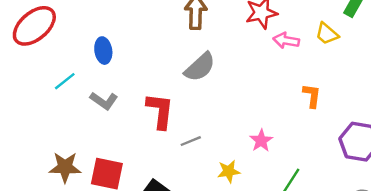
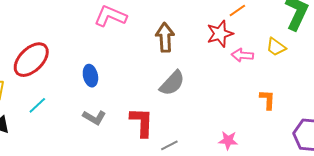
cyan line: (65, 81) -> (37, 105), moved
pink star: (261, 141) -> (228, 140), turned -30

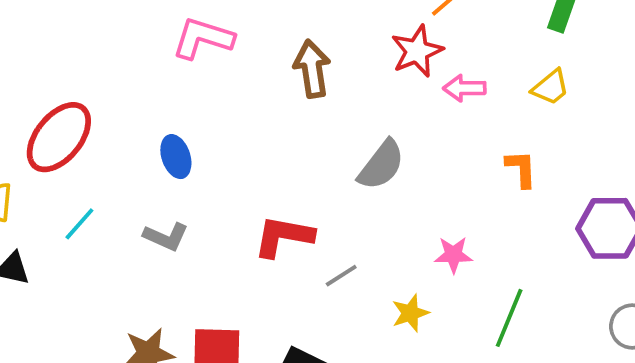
yellow trapezoid: (276, 47) -> (551, 87), moved, turned -70
gray semicircle: (172, 83) -> (381, 165), moved
gray L-shape: (94, 117) -> (166, 237), moved
red L-shape: (142, 122) -> (284, 236), turned -76

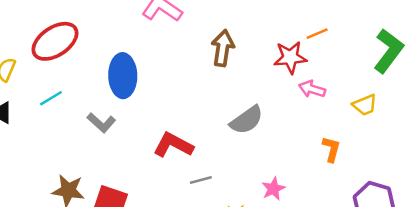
blue ellipse: (176, 157) -> (123, 76), size x1.6
pink star: (453, 255) -> (273, 189), turned 30

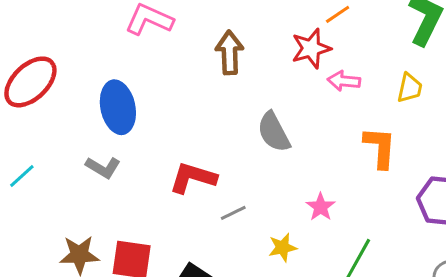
cyan line: (51, 98) -> (22, 176), moved
yellow trapezoid: (365, 105) -> (410, 88), turned -45
gray semicircle: (247, 120) -> (274, 132), turned 108
orange L-shape: (331, 149) -> (380, 147), size x1.4

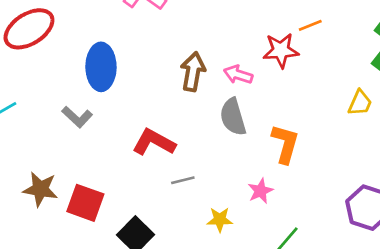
brown arrow: (230, 53) -> (193, 72), moved
pink arrow: (344, 81) -> (238, 75), moved
orange L-shape: (380, 147) -> (285, 144), moved

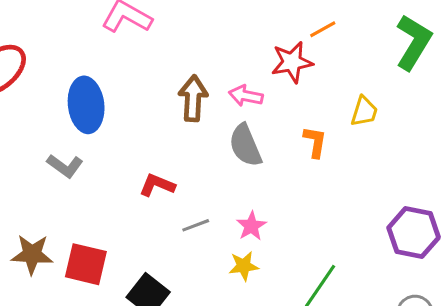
yellow trapezoid: (360, 103) -> (364, 111), moved
red L-shape: (154, 142) -> (157, 185), size x0.7
orange L-shape: (285, 144) -> (315, 142), moved, size x0.7
pink star: (260, 191) -> (251, 226), moved

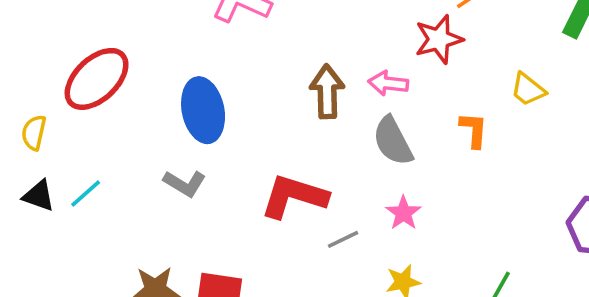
yellow trapezoid: (364, 111) -> (528, 89), turned 116
red L-shape: (157, 185) -> (294, 196), size x1.6
pink star: (251, 226) -> (403, 213), moved

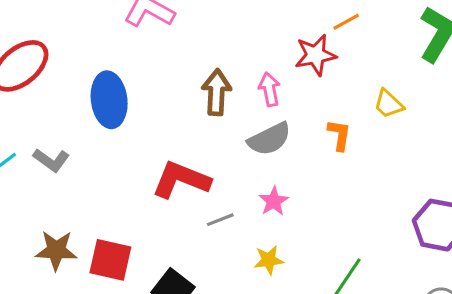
pink arrow: (388, 83) -> (269, 89), turned 68
gray semicircle: (393, 141) -> (269, 139), turned -93
gray L-shape: (185, 183) -> (51, 160), moved

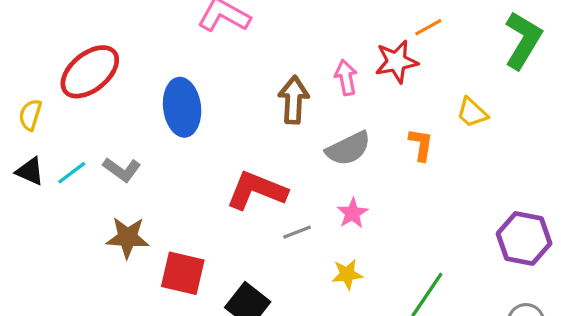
pink arrow: (269, 89) -> (346, 78), moved
brown star: (56, 250) -> (128, 238), moved

